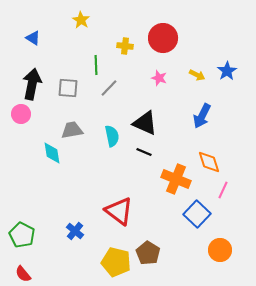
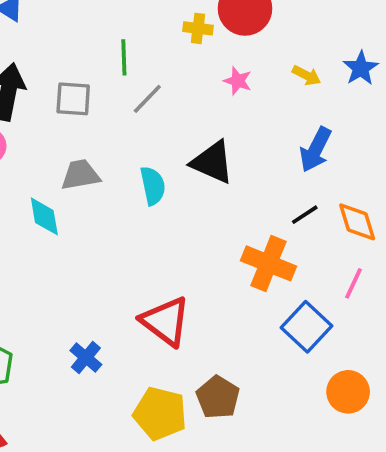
yellow cross: (125, 46) -> (198, 28), moved
black line: (144, 152) -> (305, 215), moved, turned -56
orange diamond: (209, 162) -> (357, 222), moved

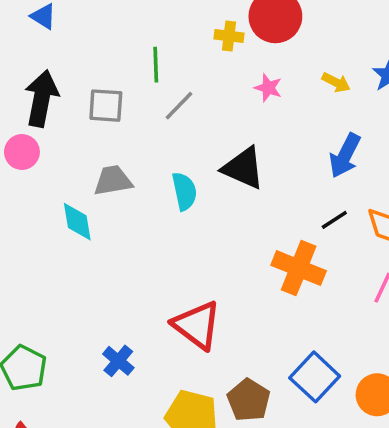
blue square: (306, 327) -> (315, 377), moved

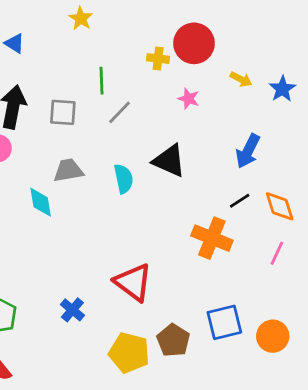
yellow arrow: (336, 82) -> (241, 79), moved
blue square: (315, 377) -> (224, 322), turned 33

